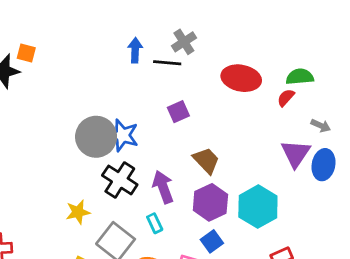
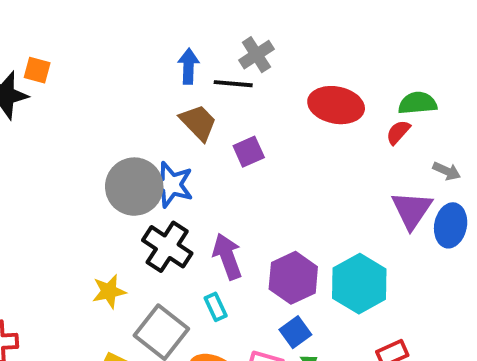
brown trapezoid: (206, 160) -> (198, 123), moved

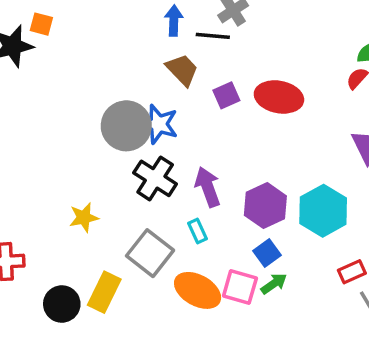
red ellipse: (336, 105) -> (279, 97), moved
yellow star: (109, 291) -> (84, 217), moved

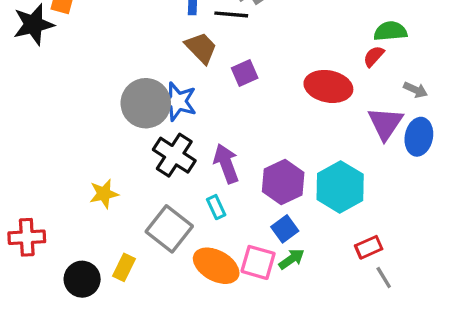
red ellipse: (279, 97) -> (328, 86), moved
yellow rectangle: (104, 292) -> (124, 267), size x0.7

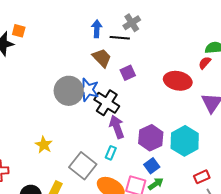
black cross: (174, 155) -> (107, 103), moved
yellow star: (104, 194) -> (44, 145), turned -30
cyan rectangle: (216, 207) -> (111, 153), turned 48

